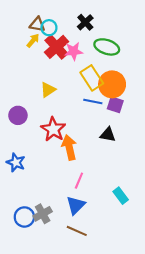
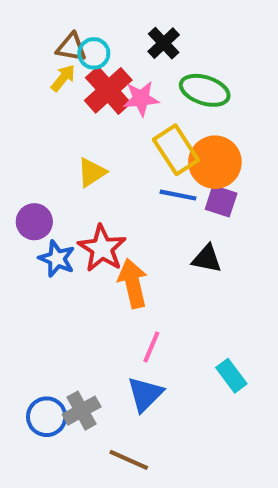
blue star: (16, 162) -> (57, 259), moved
brown line: (77, 231) -> (129, 460), moved

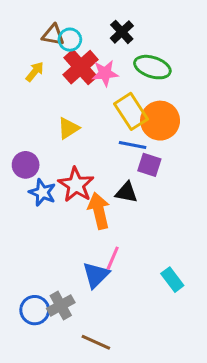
yellow arrow: (63, 78) -> (35, 72), moved
purple square: (221, 201) -> (149, 165), moved
black triangle: (207, 259) -> (126, 192), moved
blue triangle: (145, 394) -> (96, 275), moved

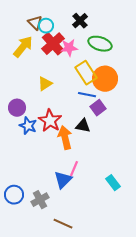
brown triangle: (53, 35) -> (35, 23), turned 35
yellow arrow: (35, 72) -> (23, 47), size x1.6
purple square: (149, 165) -> (98, 108), turned 35
blue circle: (35, 310) -> (14, 195), moved

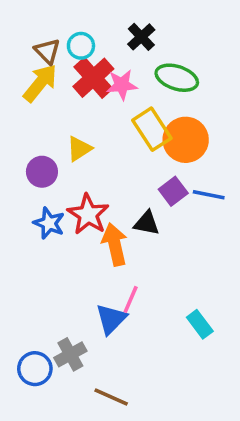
brown triangle: (35, 23) -> (47, 51), moved
blue line: (87, 95) -> (209, 195), moved
purple circle: (17, 108) -> (42, 172), moved
blue circle: (14, 195) -> (35, 369), moved

